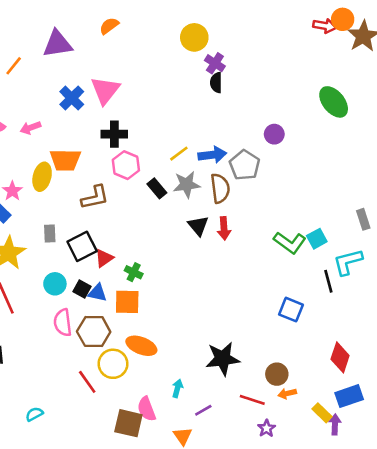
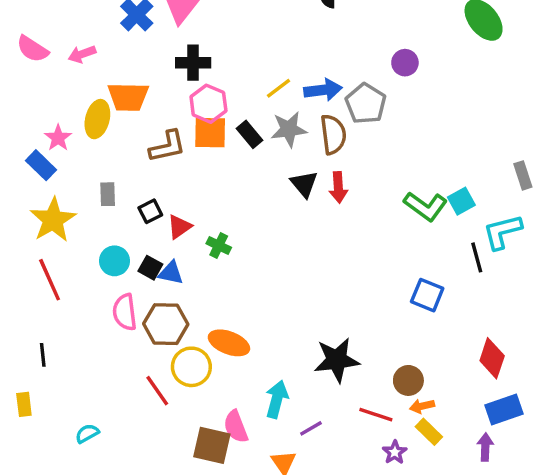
black square: (82, 246) -> (150, 211), size x0.6
orange square: (127, 302) -> (210, 133), moved
cyan arrow: (177, 388) -> (277, 399), size x1.5
yellow rectangle: (322, 413) -> (429, 432), moved

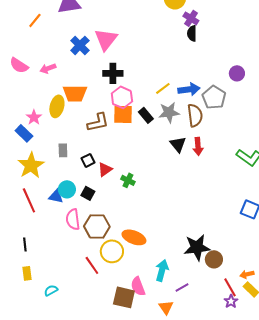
blue triangle: (171, 273) -> (56, 196), moved
brown circle: (408, 380) -> (214, 259), moved
yellow rectangle: (24, 404) -> (27, 273), moved
red line: (376, 415) -> (230, 287), moved, turned 42

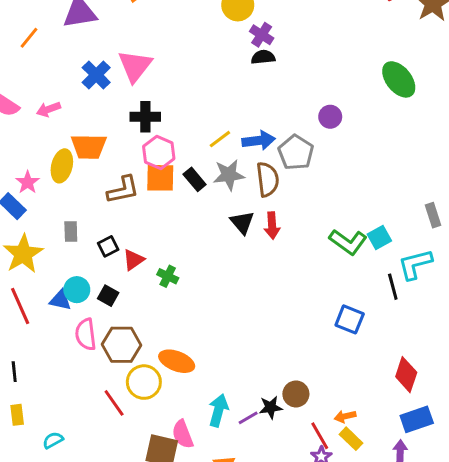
black semicircle: (192, 33) -> (263, 57), turned 84
black star: (197, 247) -> (271, 407), moved, size x0.6
purple line: (182, 287) -> (248, 418), moved

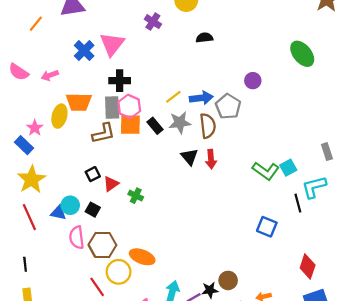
purple cross: (262, 35) -> (153, 22), moved
gray rectangle: (71, 232) -> (112, 107), moved, size x1.5

